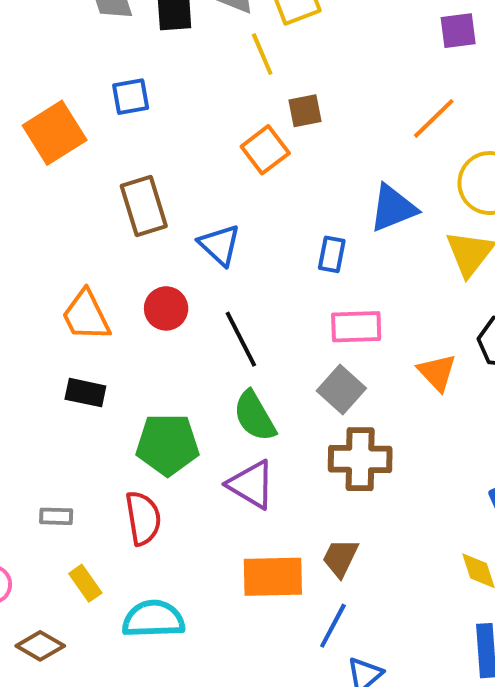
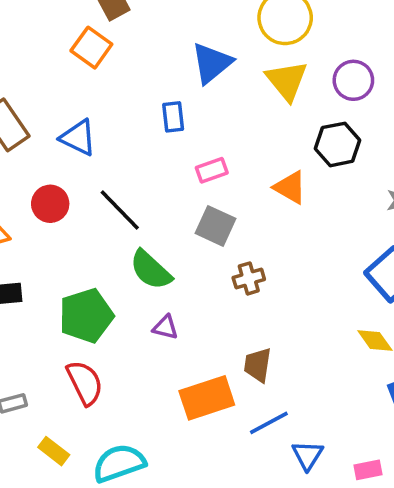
pink rectangle: (356, 327) -> (212, 170), size x0.7
brown cross: (360, 459) -> (249, 278), size x0.6
purple triangle: (251, 485) -> (165, 327), size x0.6
blue line: (333, 626) -> (269, 423), turned 51

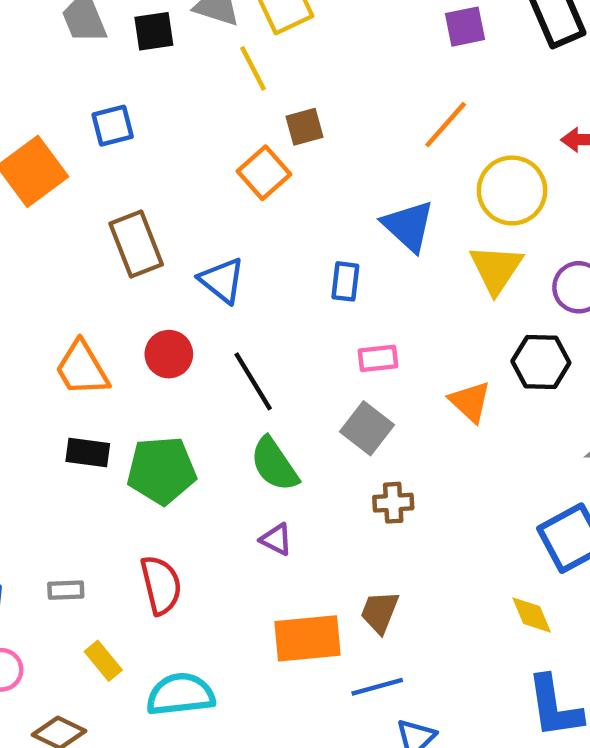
blue triangle: (212, 63) -> (408, 226), turned -51
green pentagon: (86, 316) -> (162, 470), moved

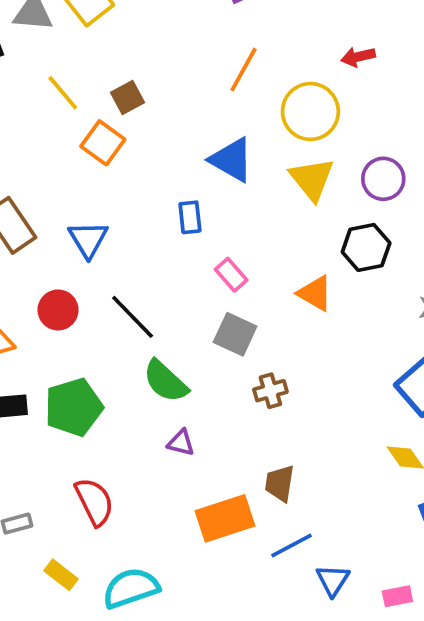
yellow line: (253, 68) -> (63, 93), moved
blue triangle: (222, 280) -> (88, 239), turned 33
pink rectangle: (378, 358) -> (231, 275), turned 68

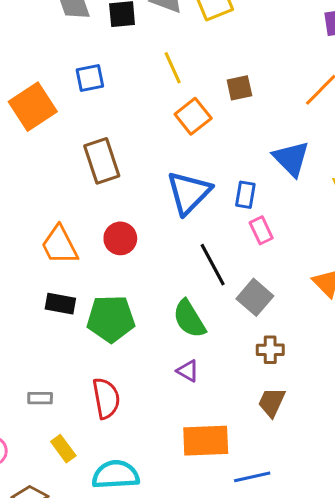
brown square: (128, 97) -> (239, 88), moved
blue triangle: (88, 239) -> (189, 193), moved, size x1.4
pink rectangle: (231, 275) -> (261, 230), moved
black line: (133, 317) -> (213, 265), moved
brown trapezoid: (280, 483) -> (272, 402), moved

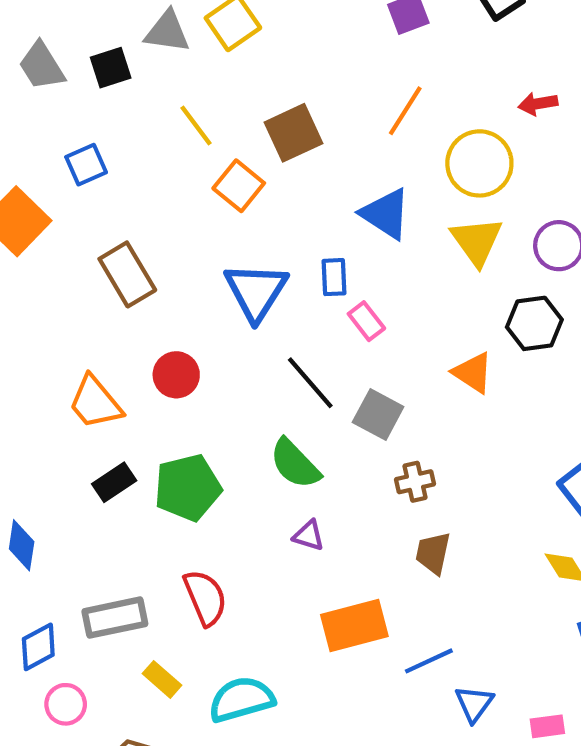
brown square: (239, 88) -> (294, 133), size x1.5
black rectangle: (60, 304) -> (114, 482), turned -32
gray rectangle: (40, 398) -> (115, 618), size x1.8

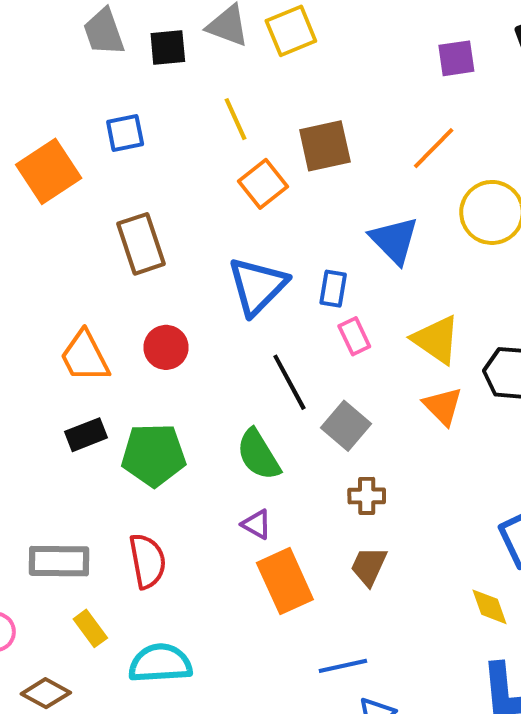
yellow triangle: (477, 241) -> (436, 340), moved, turned -32
orange rectangle: (354, 625) -> (285, 581), moved, turned 68

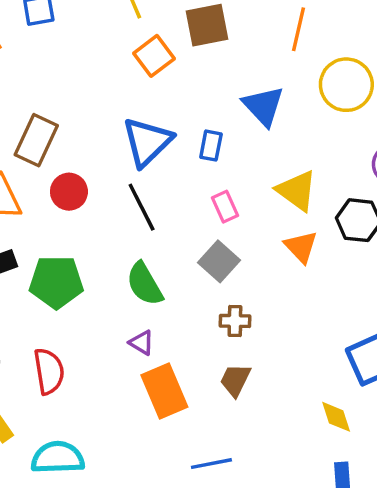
orange line: (434, 148) -> (299, 29), turned -33
brown rectangle: (141, 244) -> (36, 140), moved, turned 42
pink rectangle: (354, 336) -> (225, 207), moved
black line: (289, 382) -> (142, 207), moved

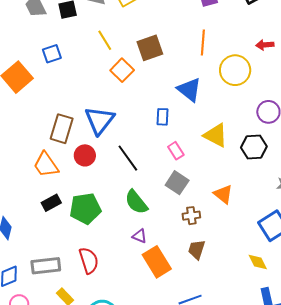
blue triangle: (147, 142) -> (100, 120), moved
orange triangle: (301, 247) -> (223, 194), moved

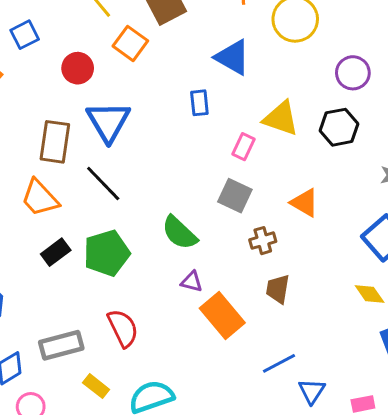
pink rectangle: (176, 151) -> (244, 147), moved, turned 66
red circle: (85, 155) -> (78, 68), moved
black line: (128, 158) -> (103, 184), moved

